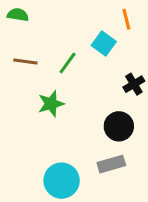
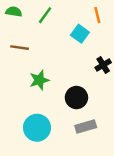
green line: (68, 63) -> (45, 15), moved
black circle: (119, 126) -> (76, 98), moved
cyan circle: (62, 181) -> (37, 128), moved

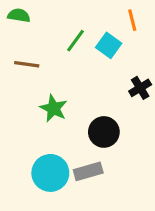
green line: (45, 15) -> (76, 41), moved
green star: (39, 80) -> (53, 108), turned -30
gray rectangle: (86, 127) -> (88, 171), moved

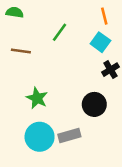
cyan square: (109, 45) -> (100, 42), moved
green star: (53, 108) -> (37, 98), moved
black circle: (104, 132) -> (94, 104), moved

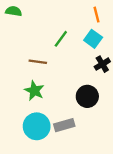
green line: (59, 32) -> (61, 39), moved
brown line: (21, 51) -> (38, 62), moved

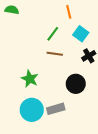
orange line: (97, 15) -> (69, 12), moved
brown line: (38, 62) -> (55, 54), moved

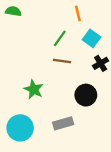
cyan circle: (32, 110) -> (20, 128), moved

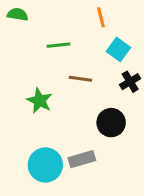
green line: (60, 38) -> (58, 45), moved, turned 48
green star: (34, 89) -> (39, 101), moved
cyan circle: (20, 128) -> (45, 165), moved

